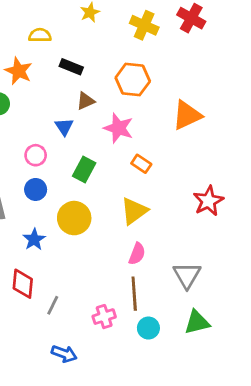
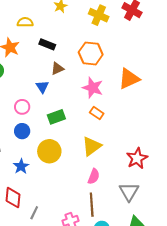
pink star: (118, 128) -> (93, 88), moved
green rectangle: (84, 169) -> (56, 117), turned 42
red star: (208, 201) -> (137, 158), moved

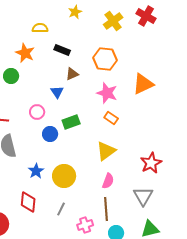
yellow cross: (99, 15) -> (113, 21), turned 30
blue circle: (22, 131) -> (50, 134), moved
yellow circle: (49, 151) -> (64, 176), moved
gray line: (34, 213) -> (61, 209), moved

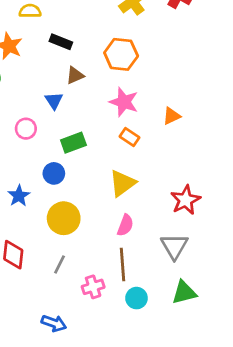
orange triangle: (143, 84) -> (171, 116), moved, size x0.6
blue circle: (50, 134) -> (54, 173), moved
blue star: (36, 171) -> (19, 196), moved

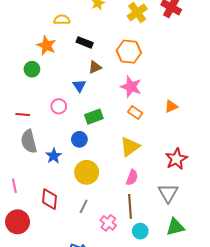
orange triangle: (171, 116) -> (171, 106), moved
pink cross: (93, 287) -> (108, 223), turned -35

